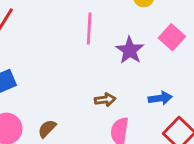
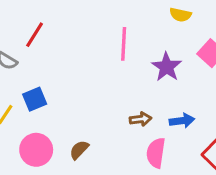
blue arrow: (160, 98) -> (182, 121), moved

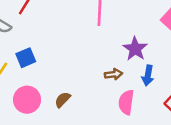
purple star: (167, 67) -> (135, 49), moved
blue arrow: (182, 121) -> (148, 76), turned 108

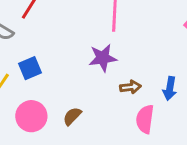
purple star: (135, 49) -> (103, 58), moved, turned 30

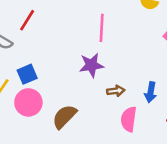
pink circle: (31, 116) -> (28, 102), moved
brown semicircle: (72, 116) -> (64, 117), size x1.5

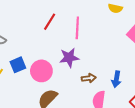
red line: (27, 20) -> (50, 22), moved
pink circle: (28, 102) -> (41, 71), moved

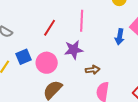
red line: (50, 22) -> (50, 28), moved
blue arrow: (116, 79) -> (120, 37), moved

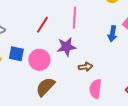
blue square: (24, 57) -> (16, 54), turned 35

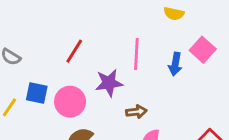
pink line: (74, 18) -> (136, 54), moved

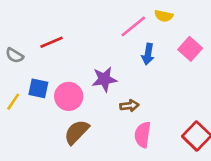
red line: (74, 51) -> (51, 42), moved, turned 35
pink line: (136, 54) -> (133, 26), moved, turned 48
blue arrow: (175, 64) -> (148, 54), moved

